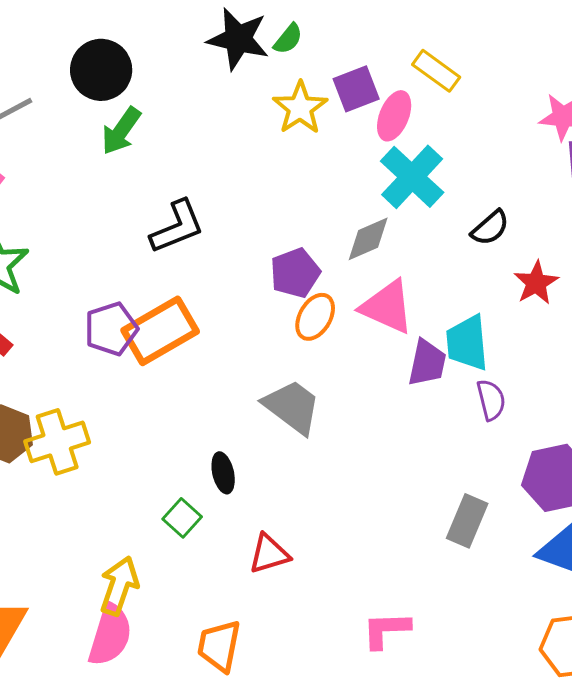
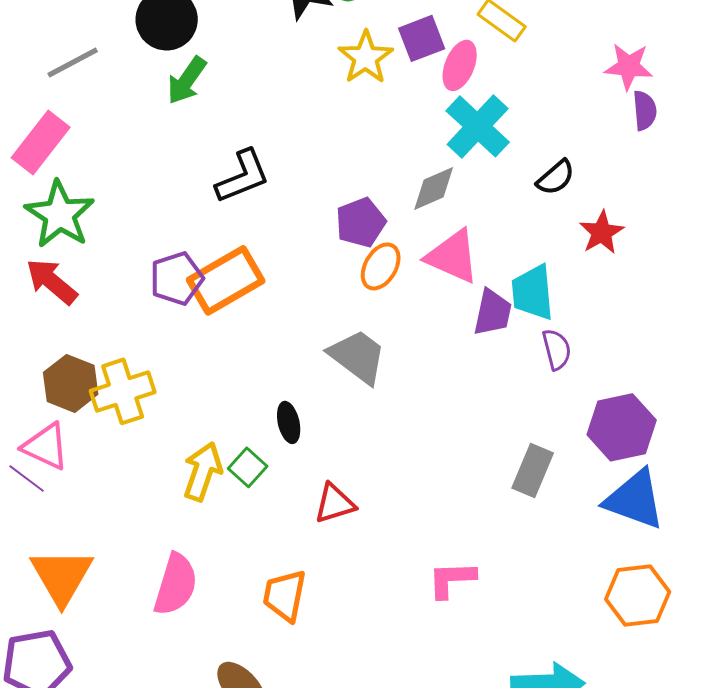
yellow arrow: (119, 586) -> (203, 471), moved

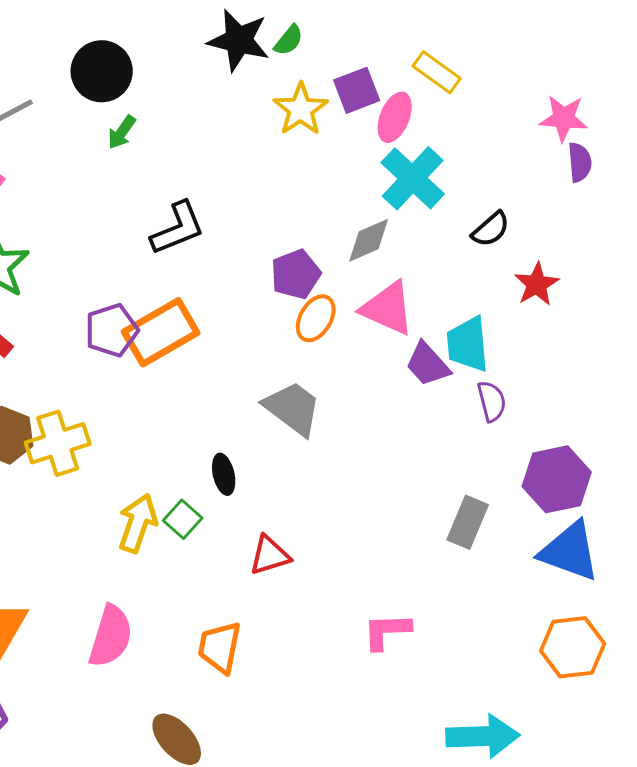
green arrow: (187, 80) -> (122, 132), size x0.7
purple trapezoid: (493, 312) -> (428, 364), turned 126

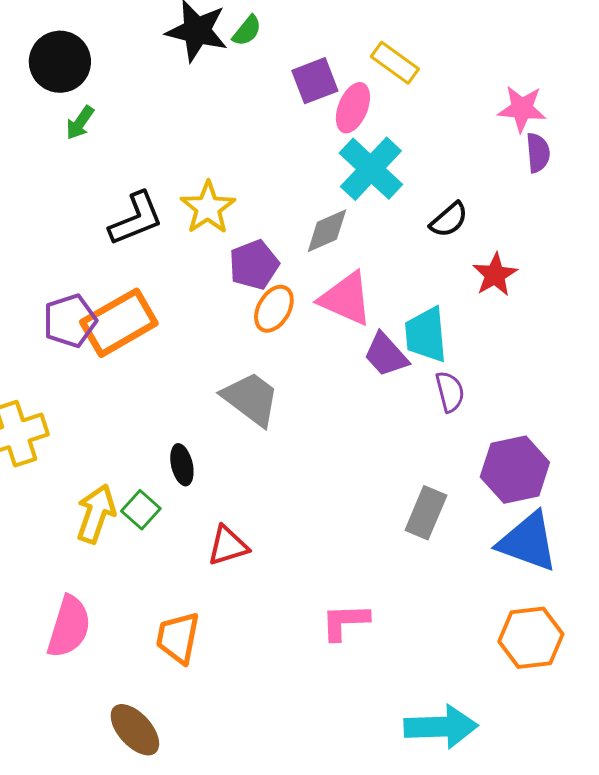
yellow star: (301, 109) -> (208, 208), moved

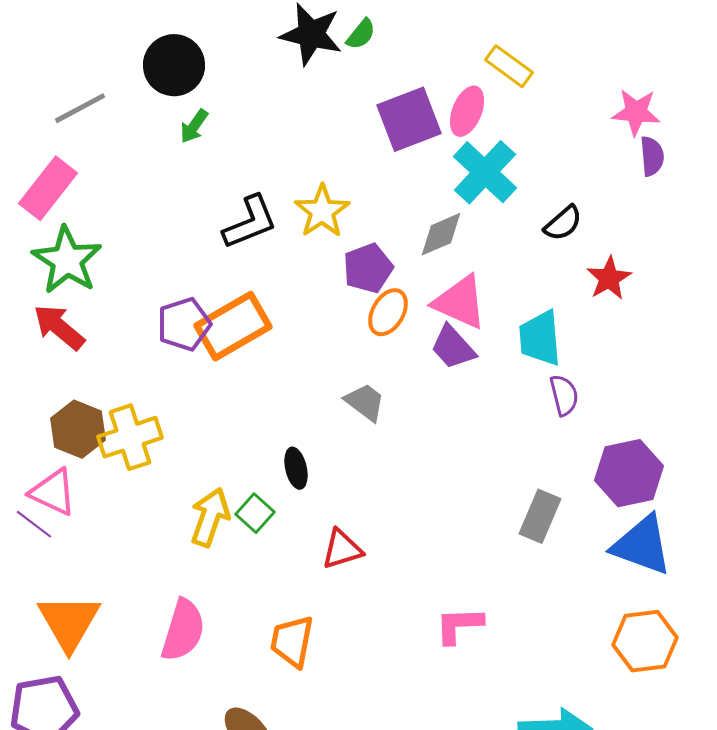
purple square: (315, 81) -> (409, 119), moved, size x1.4
purple trapezoid: (386, 355) -> (453, 347), moved
gray trapezoid: (251, 399) -> (365, 402), size x0.7

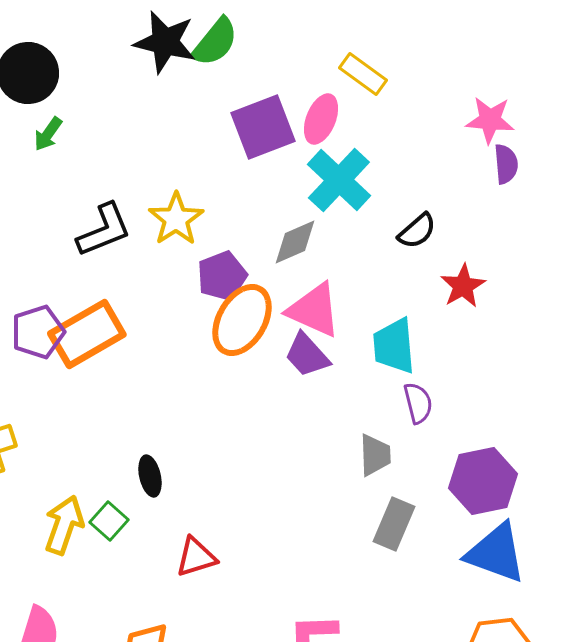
green semicircle: (361, 34) -> (215, 42), size x1.6
orange ellipse: (388, 312) -> (242, 320), size x1.5
gray trapezoid: (365, 402) -> (375, 455), moved, turned 51

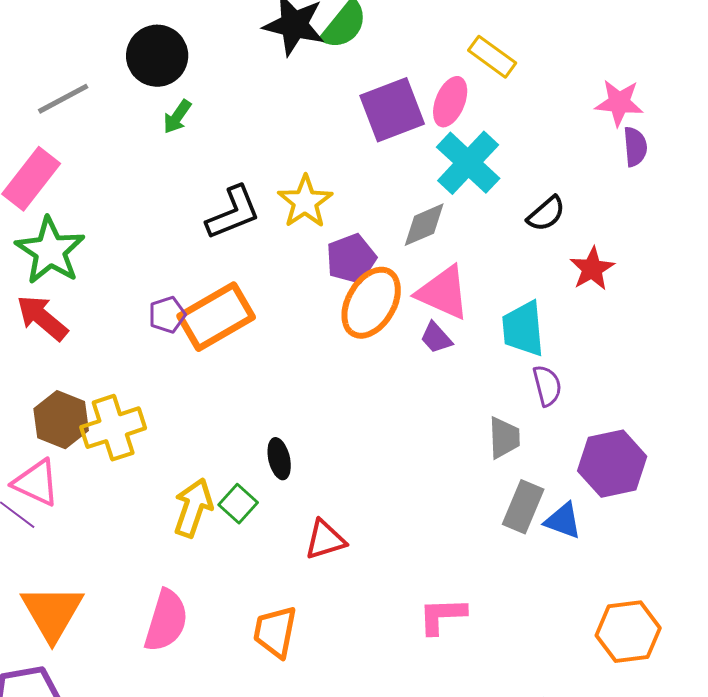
purple pentagon: (38, 332) -> (167, 315), size x0.7
purple trapezoid: (307, 355) -> (436, 338), size x0.7
blue triangle: (496, 553) -> (563, 521), moved, size x0.6

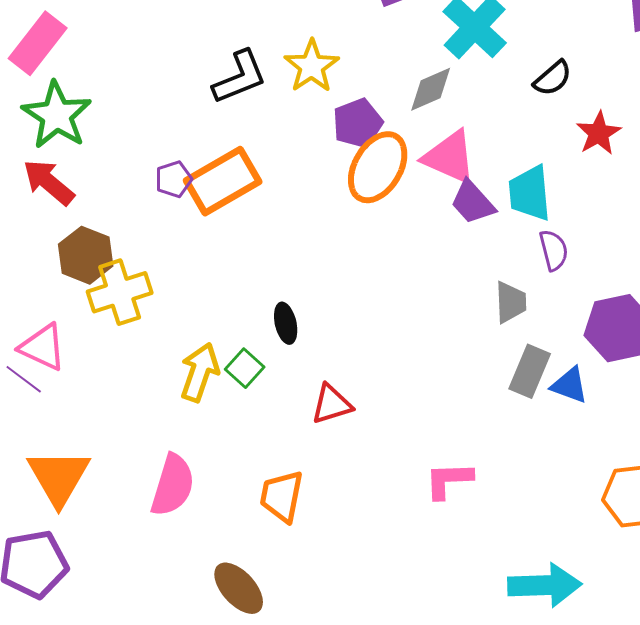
purple trapezoid: (436, 338) -> (473, 202), moved, size x1.4
brown hexagon: (61, 420) -> (86, 255), moved

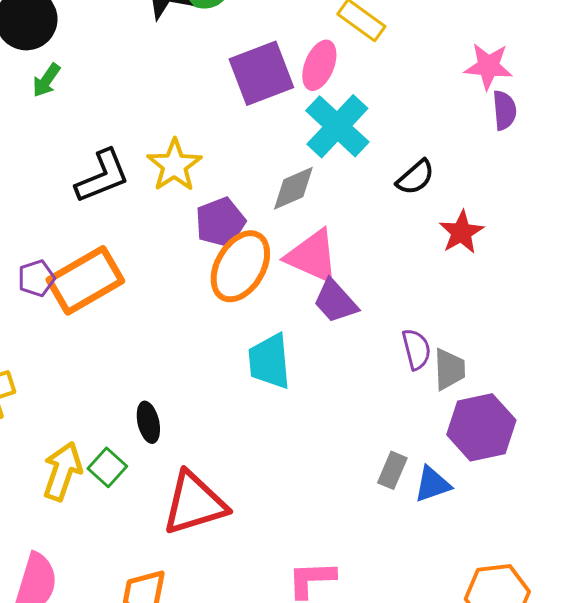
cyan trapezoid: (530, 193) -> (269, 361), moved
gray trapezoid: (511, 302) -> (449, 369), moved
gray rectangle: (530, 371) -> (392, 470), size x0.7
blue triangle: (570, 385) -> (432, 484), turned -39
red triangle: (332, 404) -> (194, 503), size x1.6

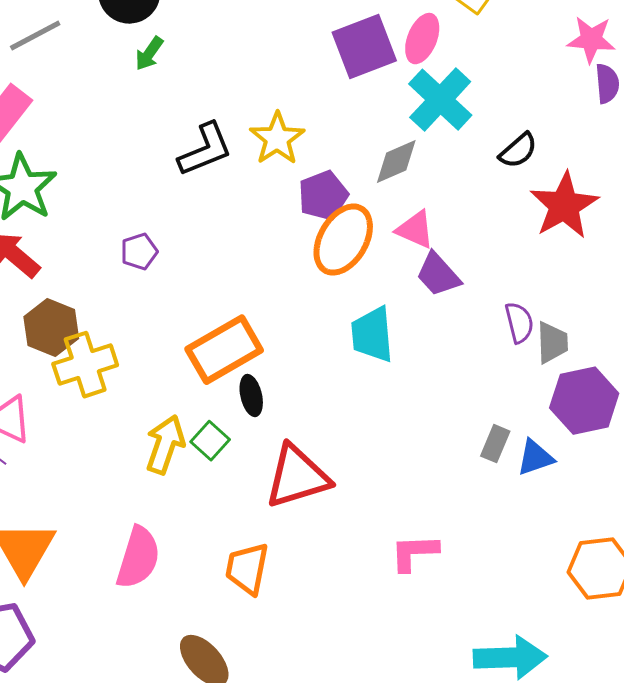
red star: (461, 232) -> (564, 206), size x1.5
pink triangle: (312, 256) -> (415, 230), size x0.7
orange rectangle: (85, 280) -> (224, 350), moved

